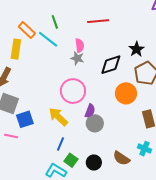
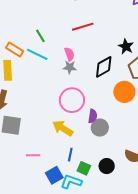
blue square: (25, 119) -> (54, 175), moved
pink line: (11, 136) -> (33, 155), moved

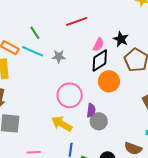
pink semicircle: (69, 54) -> (98, 44), moved, turned 48
gray star: (70, 67) -> (59, 56), moved
orange circle: (124, 92) -> (109, 81), moved

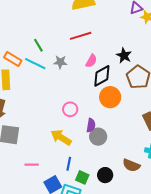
pink semicircle: (98, 44) -> (91, 61), moved
gray star: (59, 56) -> (60, 62), moved
pink circle: (70, 95) -> (70, 109), size x0.6

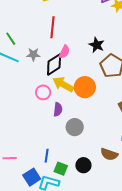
red line: (81, 36) -> (53, 27), turned -65
black diamond: (102, 76) -> (54, 64), moved
pink circle: (70, 109) -> (43, 92), moved
purple semicircle: (91, 125) -> (58, 109), moved
yellow arrow: (61, 137) -> (63, 84), moved

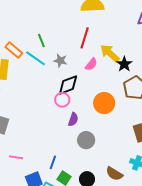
black diamond: (54, 64) -> (68, 85), moved
yellow arrow: (63, 84) -> (110, 53), moved

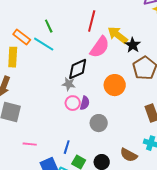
gray star: (60, 61) -> (69, 84), moved
pink semicircle: (91, 64) -> (100, 47), size x1.6
pink circle: (62, 100) -> (73, 103), moved

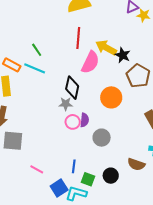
black diamond: (78, 69) -> (72, 88), turned -45
pink line: (30, 144) -> (37, 169), turned 32

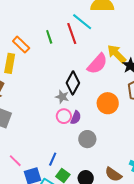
red line: (78, 38) -> (72, 33), moved, turned -40
cyan line: (35, 68) -> (82, 22), moved
pink line: (37, 169) -> (15, 161), moved

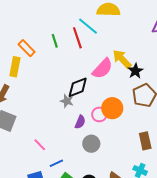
black diamond: (73, 83) -> (78, 87), turned 40
pink circle: (64, 116) -> (99, 114), moved
blue line: (53, 159) -> (56, 163), turned 40
pink line: (15, 161) -> (40, 145), moved

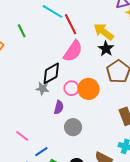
red line: (77, 38) -> (71, 24), moved
yellow arrow: (122, 59) -> (104, 32), moved
pink circle: (99, 114) -> (71, 88), moved

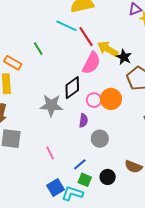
yellow arrow: (104, 32) -> (108, 49), moved
gray star: (42, 89) -> (51, 105), moved, size x1.6
pink line: (22, 136) -> (50, 153), turned 32
blue line: (41, 152) -> (80, 164), moved

